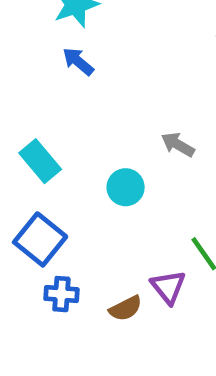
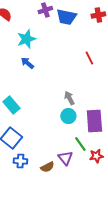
gray arrow: (178, 145) -> (69, 98), turned 32
cyan circle: (126, 187) -> (68, 116), moved

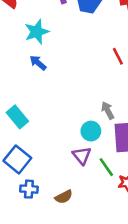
gray arrow: (69, 98) -> (108, 110), moved
purple triangle: (65, 158) -> (82, 156), moved

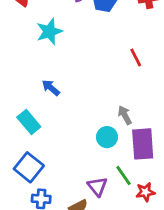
blue arrow: (38, 63) -> (51, 88), moved
purple triangle: (82, 156) -> (97, 186), moved

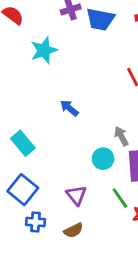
blue arrow: (51, 88) -> (69, 108), moved
purple triangle: (97, 186) -> (76, 195), moved

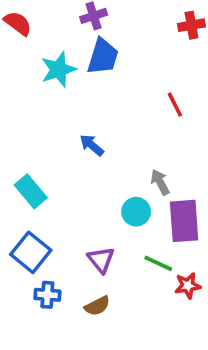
blue trapezoid: (100, 19) -> (103, 57), moved, turned -84
green line: (120, 198) -> (158, 263), turned -30

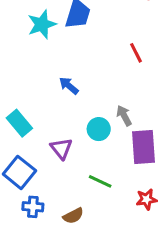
cyan circle: (136, 212) -> (99, 129), moved
purple triangle: (101, 260) -> (61, 148), moved
green line: (158, 263) -> (100, 181), moved

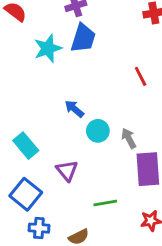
cyan circle: (99, 129) -> (98, 131), moved
green line: (100, 181) -> (105, 203), turned -35

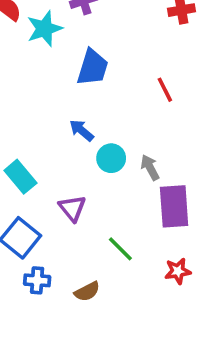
blue trapezoid: (83, 38) -> (93, 67), moved
cyan star: (48, 48) -> (44, 29), moved
green line: (105, 203) -> (120, 249), turned 55

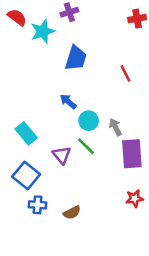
green line: (120, 249) -> (86, 146), moved

